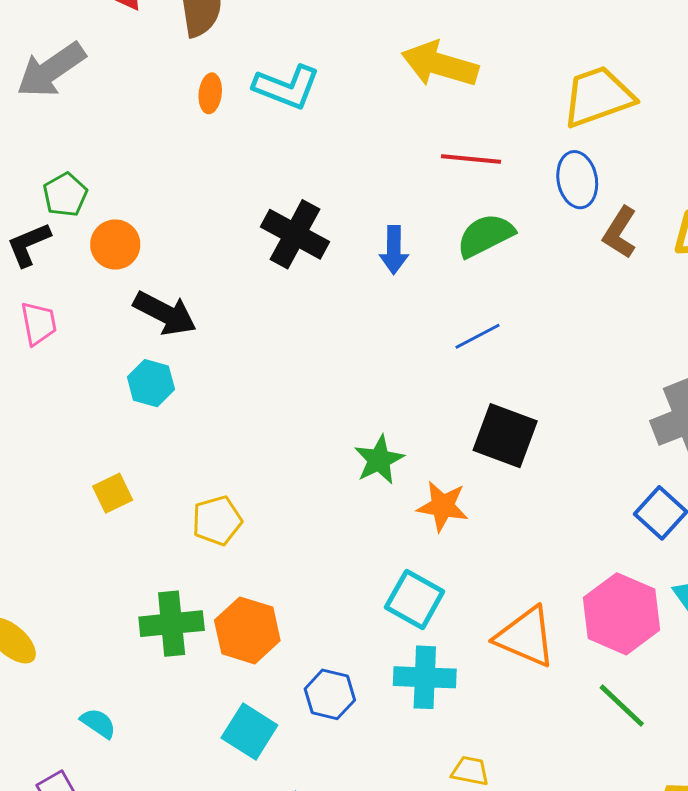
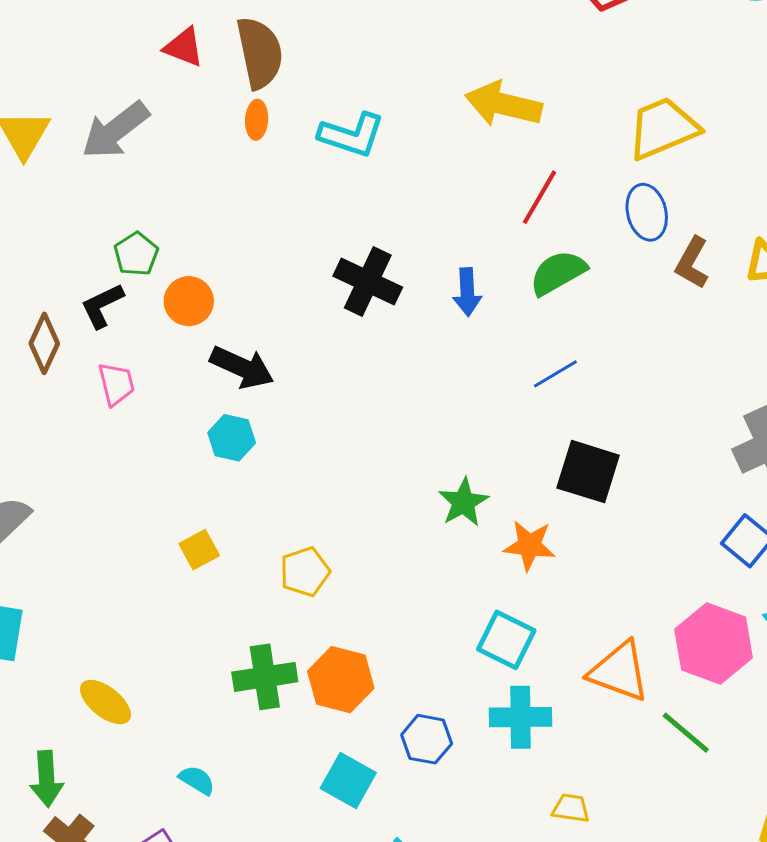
orange ellipse: (210, 93) -> (257, 120), moved
red line: (471, 159) -> (540, 197), turned -62
green line: (622, 706) -> (686, 733), moved

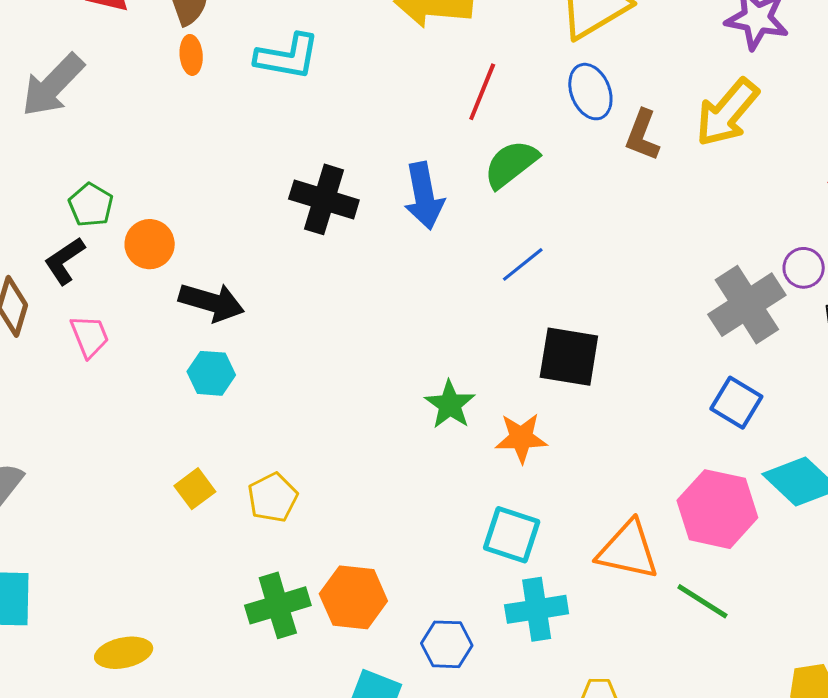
blue arrow: (467, 292) -> (424, 196), size x1.4
yellow pentagon: (305, 572) -> (273, 498), moved
yellow ellipse: (105, 702) -> (124, 653), turned -42

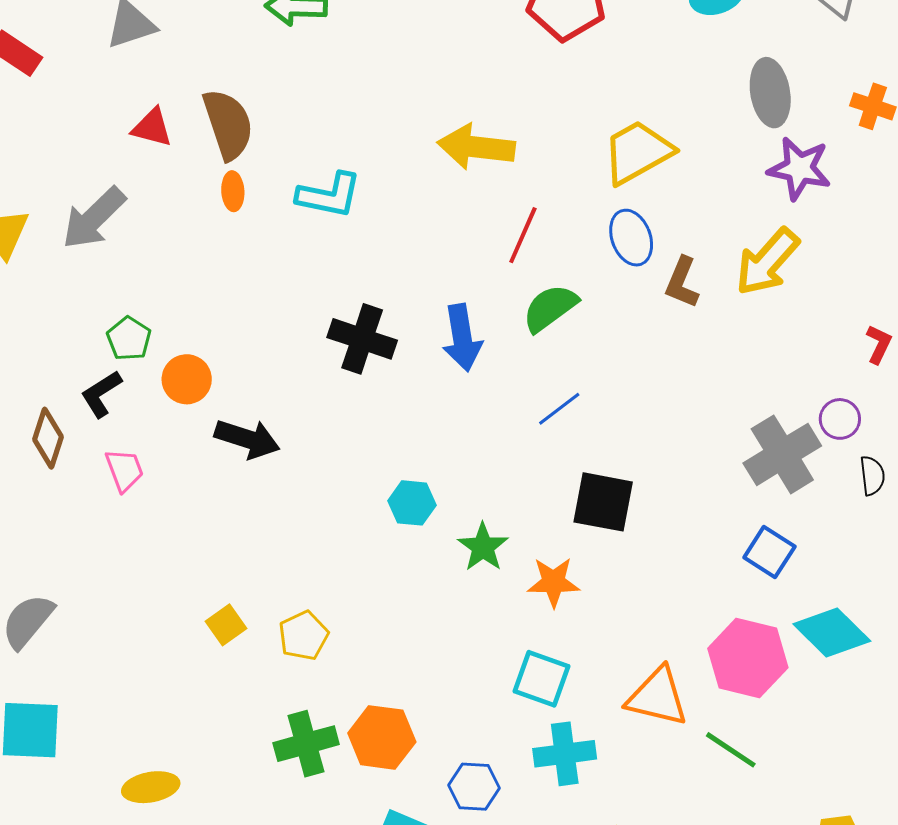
cyan hexagon: (211, 373) -> (412, 503), moved

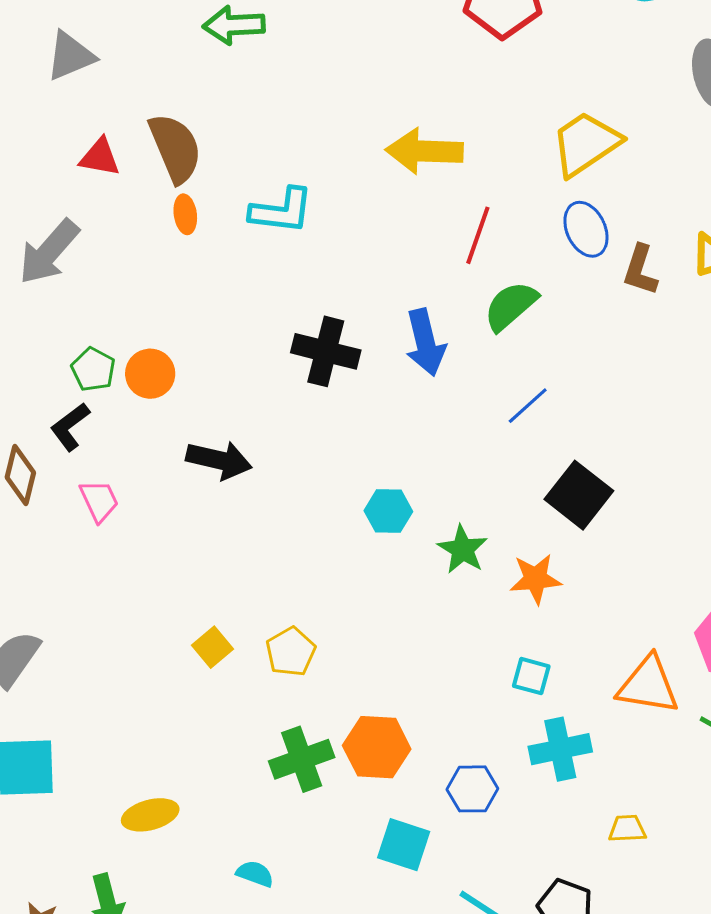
orange circle: (187, 379) -> (150, 374), moved
black square: (603, 502) -> (579, 495), turned 32
cyan square: (542, 679) -> (531, 676), size x0.7

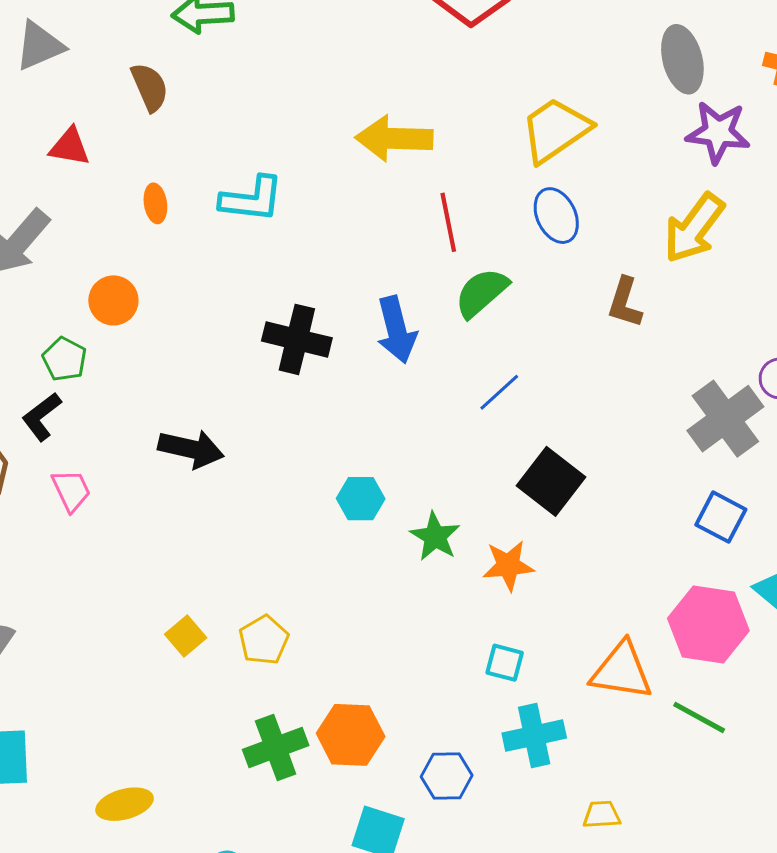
brown semicircle: (175, 148) -> (150, 87), moved, size x0.7
red line: (478, 235) -> (448, 222), turned -30
brown L-shape: (640, 270) -> (625, 303), moved
orange circle: (150, 374) -> (113, 300), moved

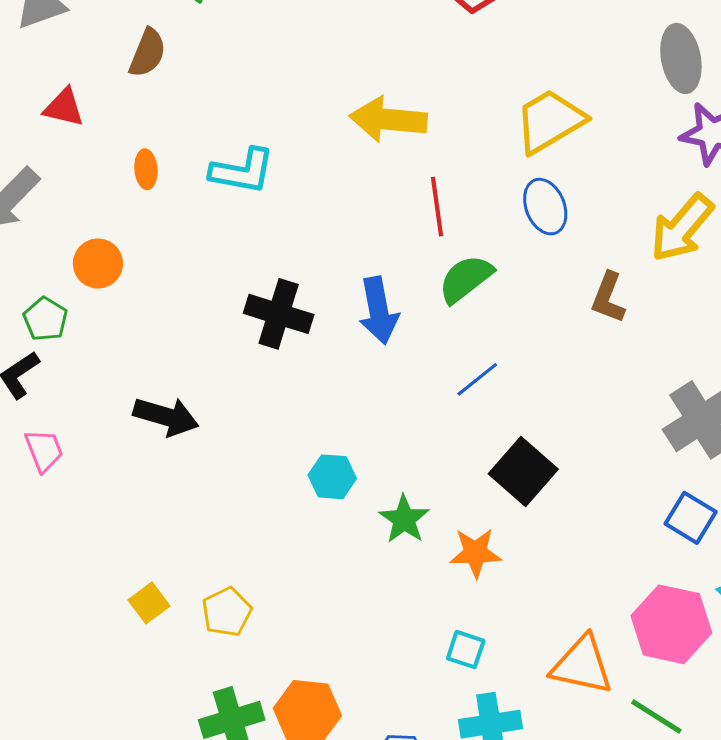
brown semicircle: (150, 87) -> (147, 53), turned 42

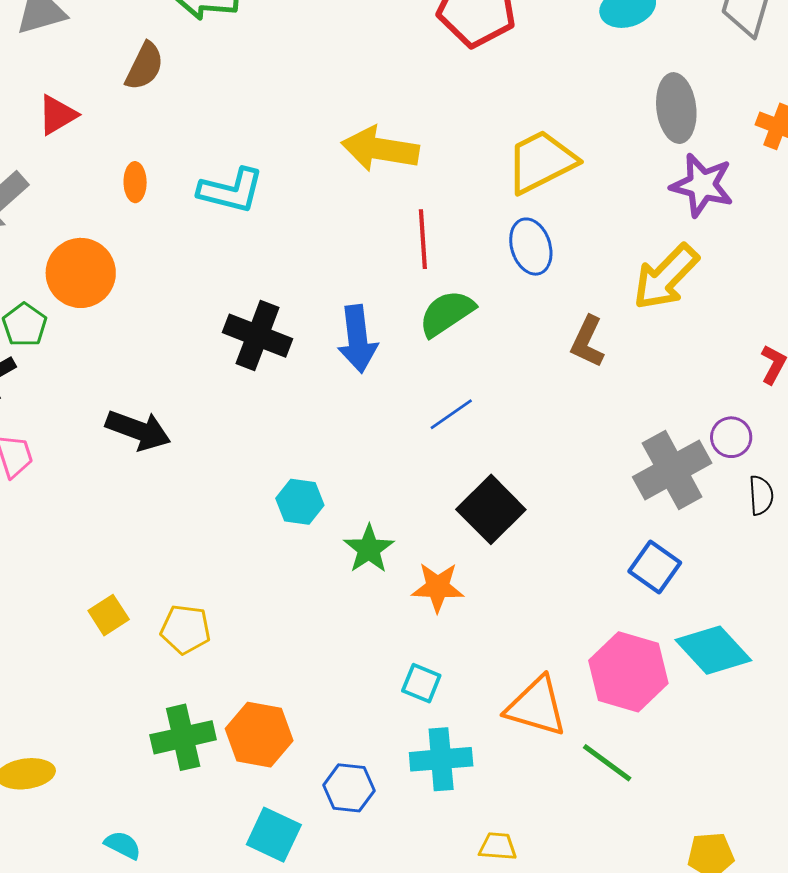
red triangle: (64, 107) -> (57, 115), turned -48
orange circle: (98, 264) -> (81, 273), size x1.4
yellow pentagon: (227, 612) -> (185, 629), turned 30

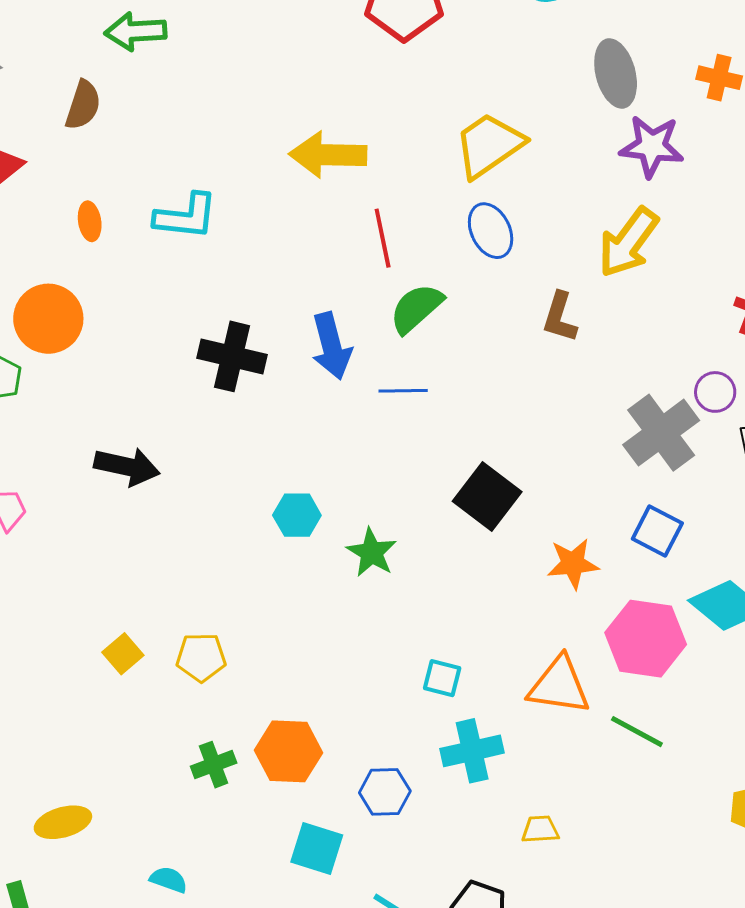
blue line: (451, 414) -> (403, 391), moved, turned 42
orange star: (438, 587) -> (573, 564), moved
green cross: (183, 737) -> (214, 765), size x0.7

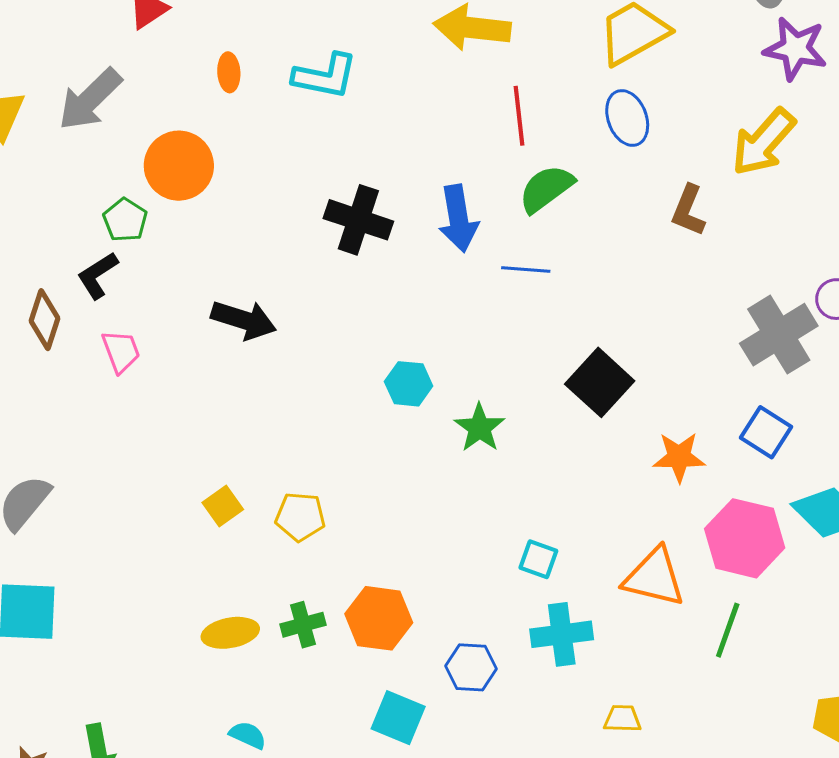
green line: (637, 732) -> (728, 630), turned 76
yellow ellipse: (63, 822) -> (230, 633), moved

